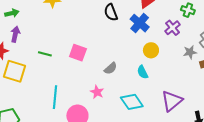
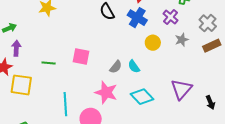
gray star: (190, 52) -> (182, 40), moved
cyan semicircle: (142, 72) -> (134, 66), moved
pink star: (97, 92) -> (106, 92), size x1.6

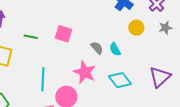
gray semicircle: (116, 67) -> (97, 48), turned -88

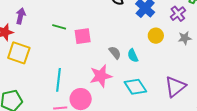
pink square: (64, 34) -> (83, 36), turned -30
green line: (31, 37) -> (59, 27), moved
pink star: (85, 72) -> (101, 76), turned 30

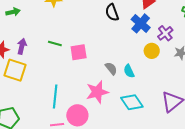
purple cross: (178, 14) -> (165, 33), moved
purple arrow: (21, 16) -> (22, 46), moved

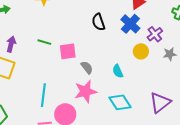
black semicircle: (112, 12) -> (98, 22), moved
gray semicircle: (111, 68) -> (87, 67), moved

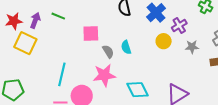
green line: (44, 42) -> (58, 16), moved
cyan semicircle: (118, 71) -> (126, 47), moved

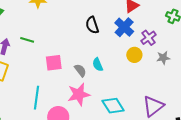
pink square: (91, 33) -> (54, 63), moved

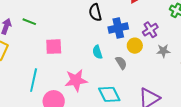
blue cross: (124, 27) -> (118, 28), moved, turned 30
gray semicircle: (80, 70) -> (121, 63), moved

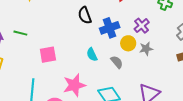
gray star: (163, 51) -> (146, 49), moved

